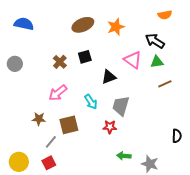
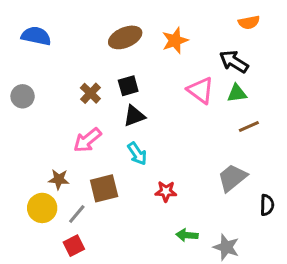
black triangle: (109, 77) -> (134, 116), moved
gray trapezoid: (121, 106) -> (232, 178), moved, turned 35
yellow circle: (19, 162) -> (42, 208), moved

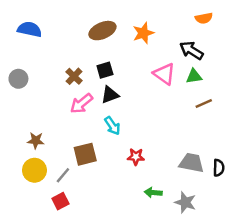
pink arrow: (87, 140) -> (81, 103), moved
gray trapezoid: (232, 178) -> (191, 163), moved, turned 50
brown star: (59, 179) -> (36, 141), moved

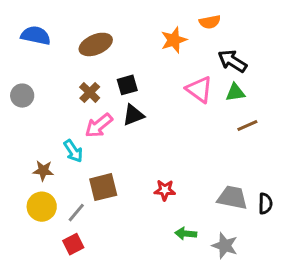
orange semicircle: (204, 18) -> (210, 22), moved
brown ellipse: (102, 31) -> (96, 44), moved
cyan arrow: (112, 126) -> (73, 151), moved

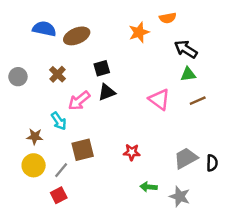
blue semicircle: (36, 35) -> (44, 29), moved
pink triangle: (199, 89) -> (159, 99), moved
brown cross: (90, 92) -> (58, 74), moved
gray trapezoid: (232, 198) -> (186, 158), turned -40

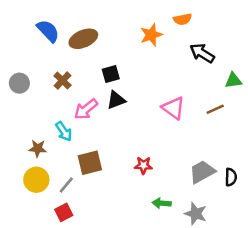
blue semicircle: (44, 29) -> (48, 31), turned 35
green triangle: (188, 74) -> (233, 81), moved

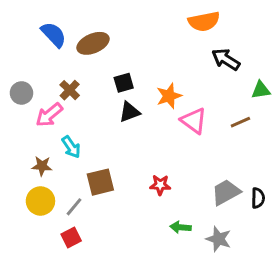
orange semicircle: (183, 19) -> (204, 21), size x1.5
orange star: (151, 35) -> (169, 96), moved
pink arrow: (86, 109) -> (49, 115), moved

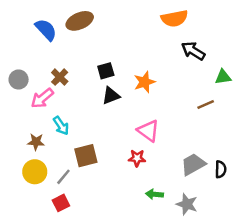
brown ellipse: (93, 43) -> (80, 21), moved
pink triangle: (194, 121) -> (148, 131), moved

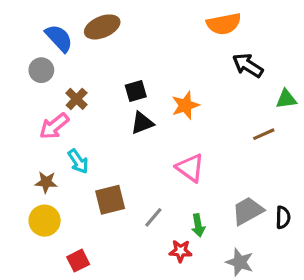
gray circle: (19, 80) -> (41, 70), moved
red star: (137, 158) -> (181, 251), moved
gray line: (63, 177) -> (153, 217), moved
green arrow: (154, 194) -> (198, 225), moved, turned -105

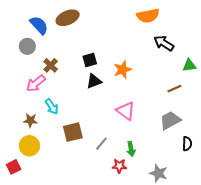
gray trapezoid: (248, 211) -> (170, 120), moved
red square: (78, 261) -> (14, 167), moved

